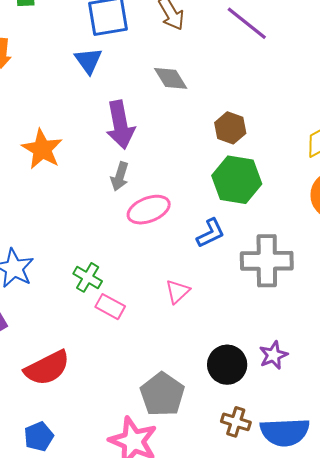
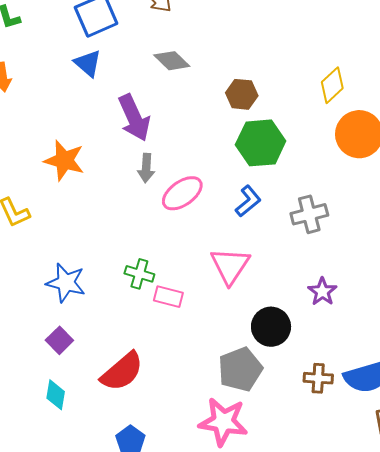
gray cross: (267, 261) -> (309, 214), size x0.7
pink triangle: (178, 291) -> (230, 266), size x1.6
purple star: (273, 355) -> (322, 292), moved
black circle: (227, 365) -> (271, 327), moved
gray pentagon: (162, 394) -> (240, 369), turned 30

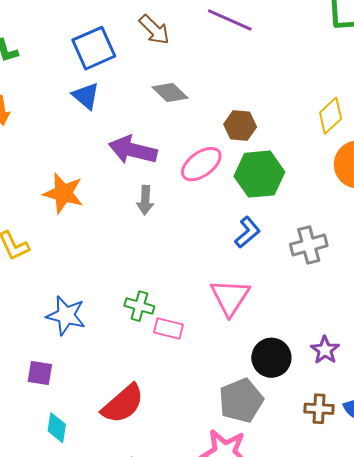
purple arrow: (134, 118) -> (133, 150), turned 129
pink ellipse: (182, 193) -> (201, 164), moved
purple star: (322, 292) -> (325, 350), moved
purple square: (59, 340) -> (40, 373), moved, turned -36

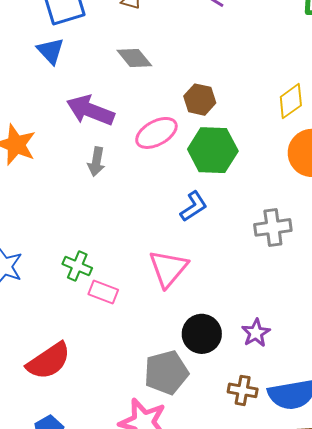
gray cross: (309, 245) -> (273, 227), moved

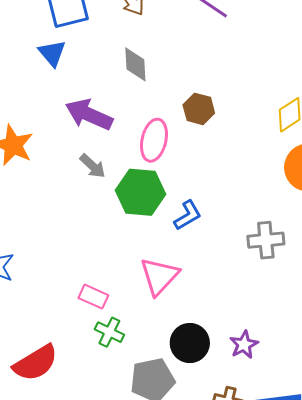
gray diamond: (134, 58) -> (135, 64), turned 33
pink ellipse: (156, 133) -> (154, 140), turned -51
green hexagon: (213, 150) -> (140, 192), moved
gray arrow: (96, 162) -> (93, 166), turned -60
green cross: (77, 266) -> (109, 332), moved

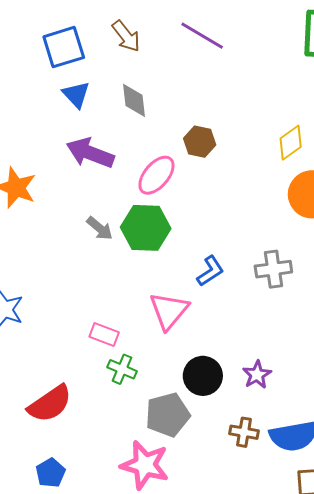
blue triangle: (52, 53) -> (76, 94), moved
pink ellipse: (154, 140) -> (156, 175), turned 30
gray arrow: (93, 166) -> (100, 228), moved
blue L-shape: (188, 215) -> (210, 271), moved

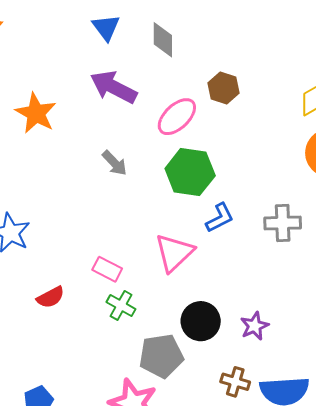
green hexagon: (146, 228) -> (190, 172), moved
red semicircle: (50, 404) -> (50, 297), moved, size x0.6

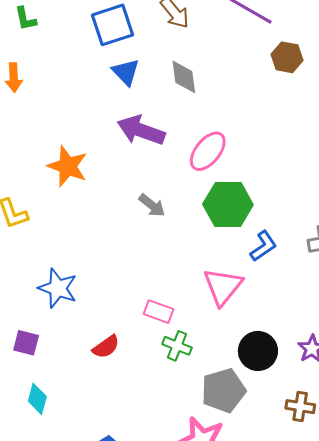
brown hexagon: (224, 88) -> (287, 57), moved

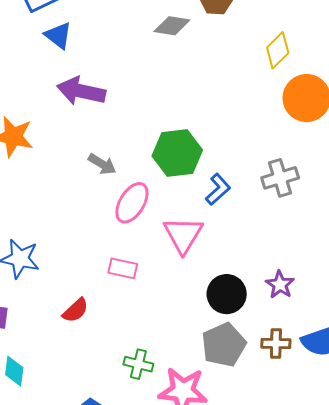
gray diamond: (184, 77) -> (172, 26), moved, turned -66
pink ellipse: (208, 151) -> (132, 203), moved
green cross: (177, 346) -> (138, 364), moved
gray pentagon: (223, 390) -> (224, 345), moved

